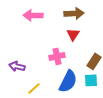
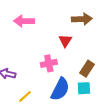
brown arrow: (74, 13) -> (82, 19), moved

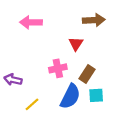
brown rectangle: (87, 69) -> (87, 74), moved

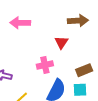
brown rectangle: (87, 74) -> (84, 70), moved, turned 35

